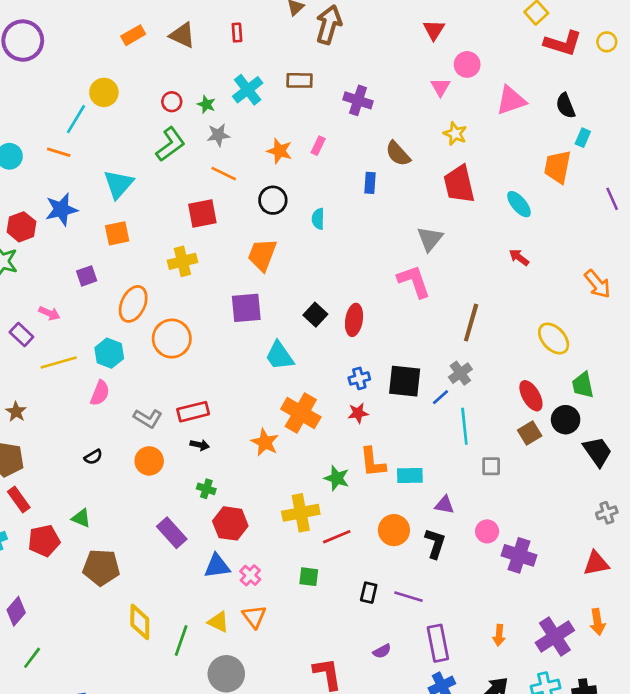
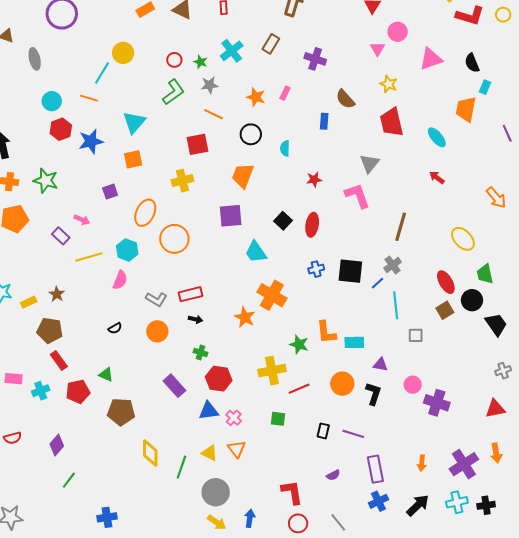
brown rectangle: (299, 80) -> (271, 44), turned -60
red hexagon: (21, 227) -> (61, 129), moved
red star: (358, 413) -> (314, 180), moved

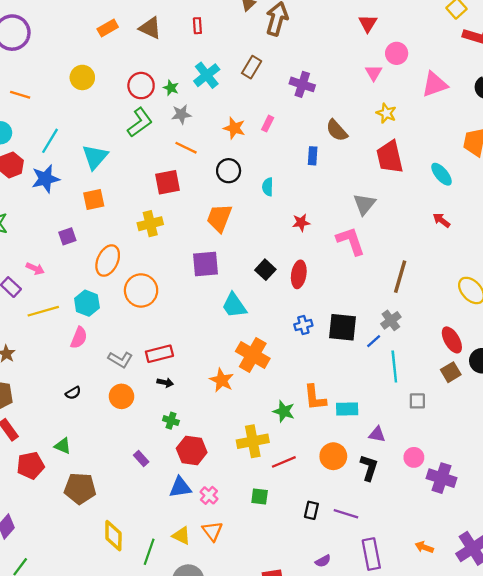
red circle: (174, 60) -> (141, 86), size x1.5
cyan line: (102, 73) -> (50, 141), moved
orange line: (89, 98) -> (20, 95), moved
purple rectangle: (174, 386) -> (141, 459), size x0.6
orange arrow: (422, 463) -> (424, 547), turned 105

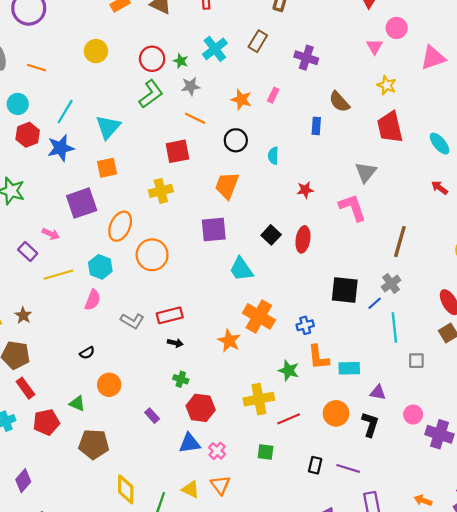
purple square: (67, 236) -> (82, 203), size x1.8
blue cross: (303, 325) -> (305, 325), moved
orange circle: (121, 396) -> (109, 385), moved

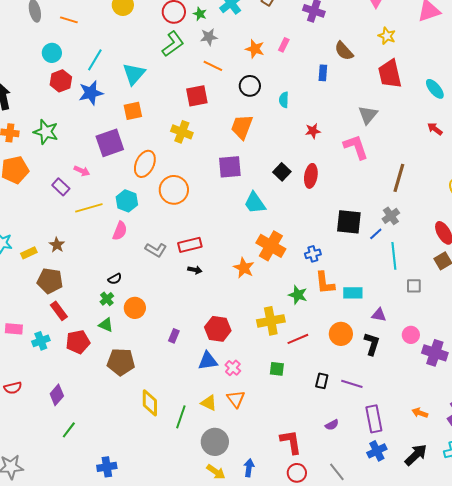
yellow cross: (161, 191) -> (182, 132), turned 35
green cross: (181, 379) -> (107, 299), moved, turned 32
purple rectangle: (152, 416) -> (174, 336), turned 64

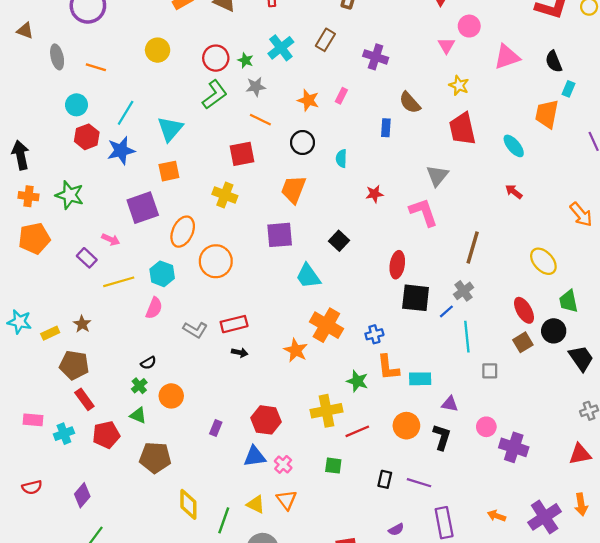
red ellipse: (311, 176) -> (397, 265), moved

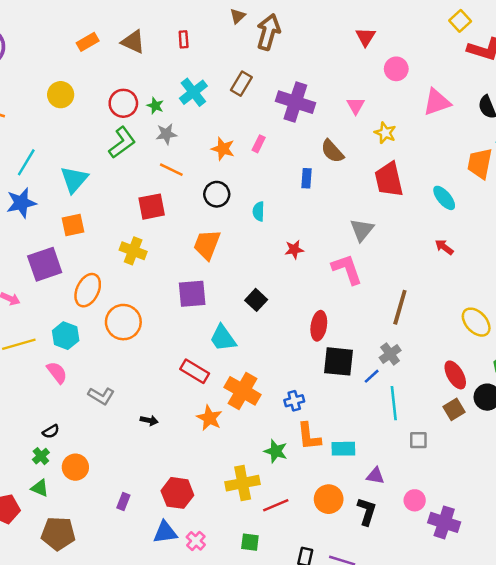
pink triangle: (446, 45) -> (356, 106), moved
purple cross: (376, 57) -> (295, 102), size x1.4
pink semicircle: (154, 308) -> (57, 372), turned -60
red rectangle: (234, 324) -> (195, 371), moved, turned 45

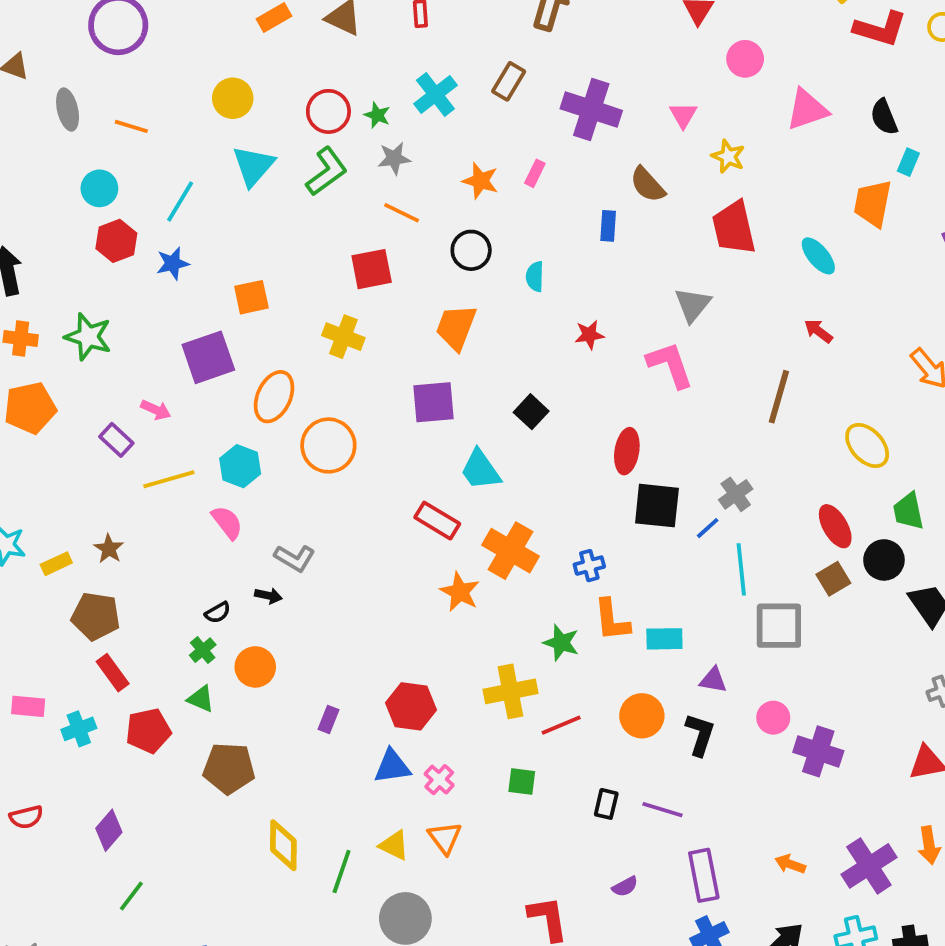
cyan triangle: (74, 179) -> (253, 166), moved
blue star: (21, 203) -> (173, 263), size x0.7
brown line: (400, 307) -> (779, 397), moved
black arrow: (149, 420) -> (268, 596), moved
gray square: (418, 440) -> (779, 626), size x1.8

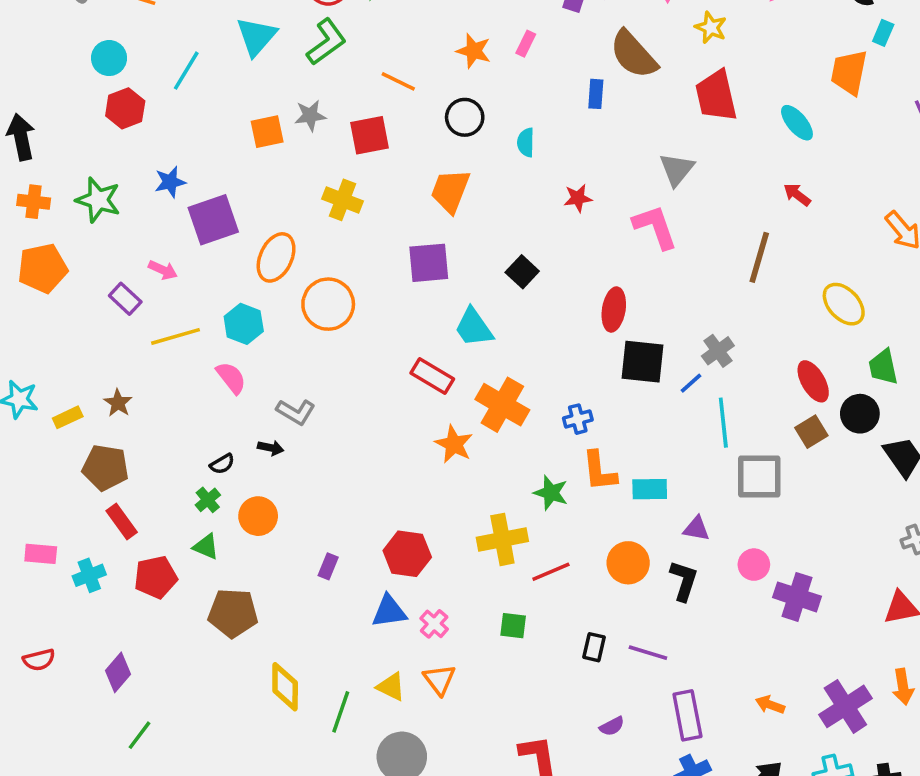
gray star: (394, 158) -> (310, 116), moved
brown semicircle: (648, 185) -> (634, 54), size x1.4
blue star: (173, 263) -> (170, 182), moved
orange square: (251, 297) -> (267, 132), moved

